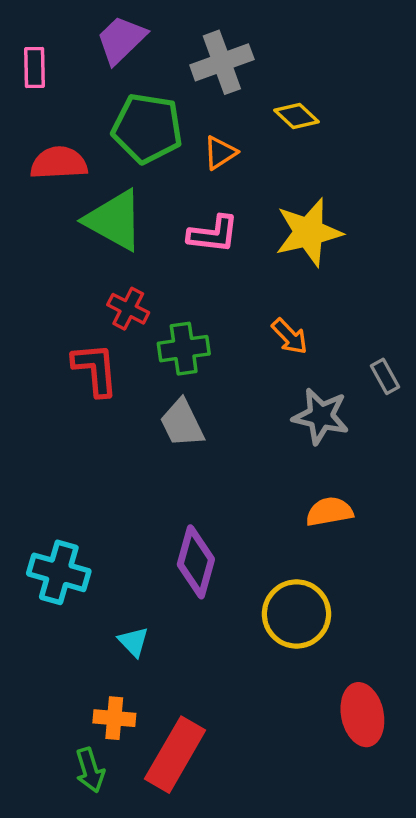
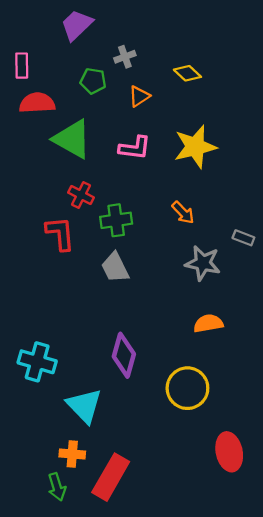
gray cross: (222, 62) -> (125, 57), moved, size x0.6
pink rectangle: (35, 68) -> (22, 66), moved
green pentagon: (147, 128) -> (93, 81), size x0.6
gray rectangle: (385, 376) -> (243, 238), turned -40
cyan triangle: (133, 642) -> (84, 406), size x1.8

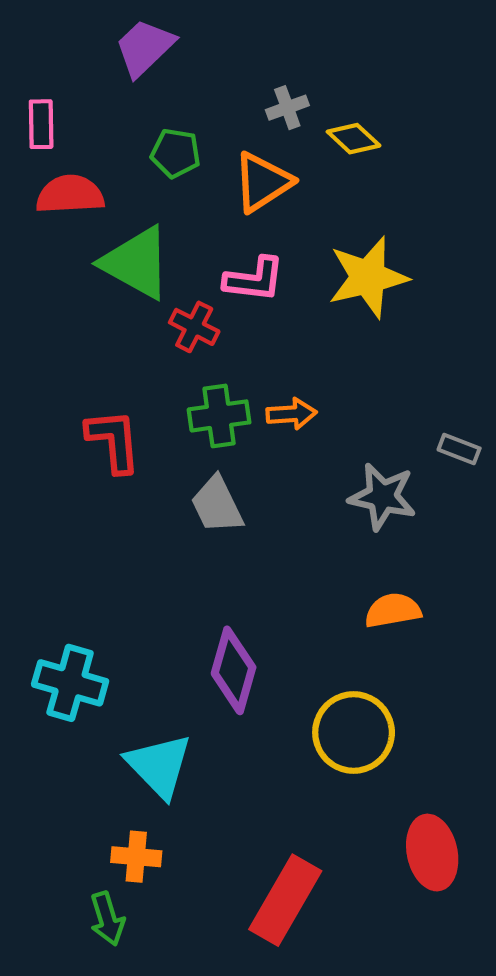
gray cross: (125, 57) -> (287, 108), moved
orange triangle: (139, 96) -> (262, 182), size x1.5
red cross: (81, 195) -> (194, 327), moved
orange arrow: (183, 213) -> (291, 414), moved, turned -50
red rectangle: (111, 477) -> (285, 900), moved

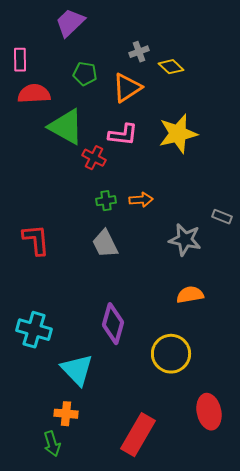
green cross: (219, 416) -> (106, 201), size x0.7
red L-shape: (114, 441) -> (36, 240), moved

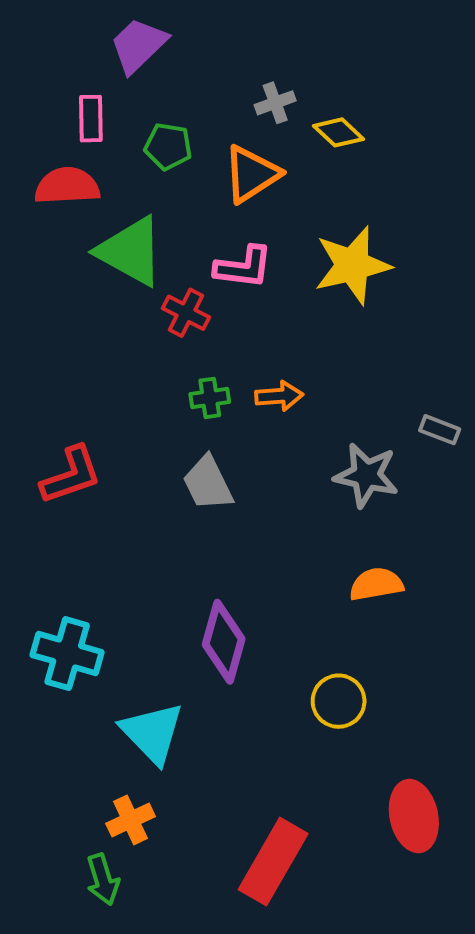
pink rectangle: (20, 60) -> (91, 119), moved
red L-shape: (36, 240) -> (71, 475), turned 76
yellow circle: (171, 354) -> (339, 701), size x0.7
orange cross: (66, 414) -> (131, 820), turned -30

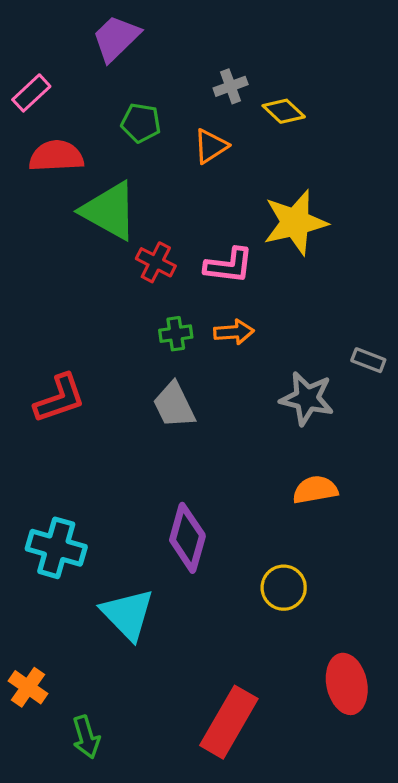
pink rectangle: (91, 119) -> (31, 93), moved, turned 48
orange triangle: (251, 174) -> (211, 146), size x0.7
pink L-shape: (243, 267) -> (229, 266), moved
orange cross: (131, 820) -> (28, 687), moved, turned -30

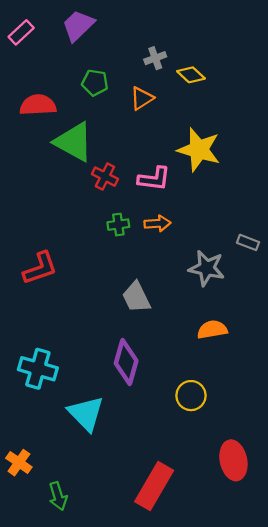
pink rectangle: (31, 93) -> (21, 32), moved
yellow star: (295, 222) -> (199, 150), turned 30
gray trapezoid: (174, 405) -> (136, 297), moved

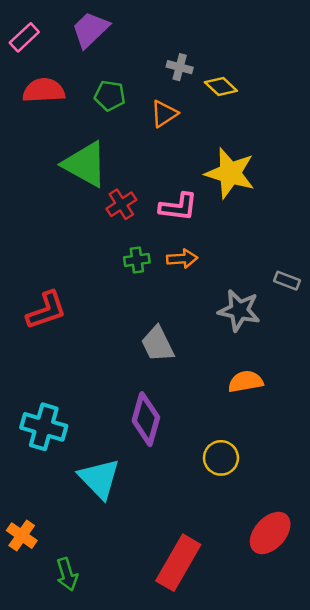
gray cross: (155, 58) -> (180, 67), turned 35
red semicircle: (38, 105) -> (44, 90), moved
red cross: (105, 177) -> (121, 204), turned 30
red ellipse: (233, 460) -> (270, 533), turned 54

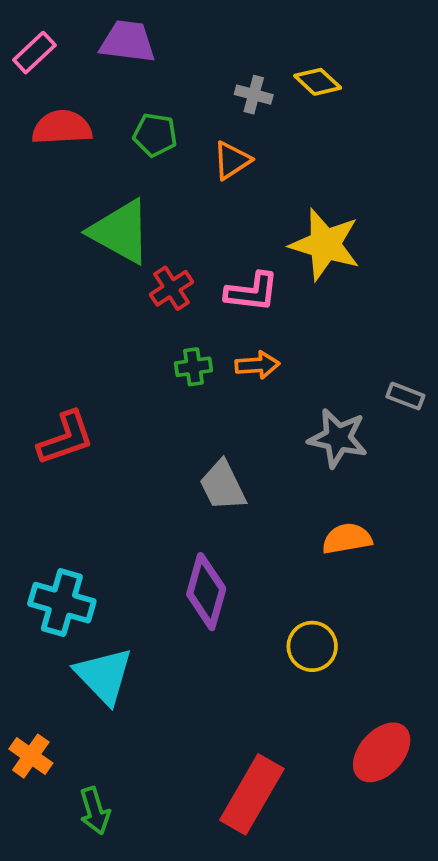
purple trapezoid: (90, 30) -> (128, 42), turned 51
yellow diamond: (221, 87) -> (318, 82), moved
cyan triangle: (99, 479) -> (104, 676), moved

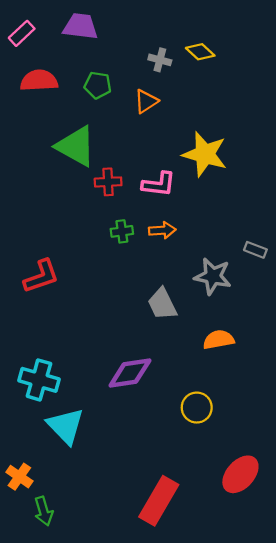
red cross: (171, 288) -> (108, 182), turned 30
gray trapezoid: (223, 486) -> (162, 304), moved
purple diamond: (206, 592) -> (130, 373), turned 66
green arrow: (95, 811) -> (44, 511), moved

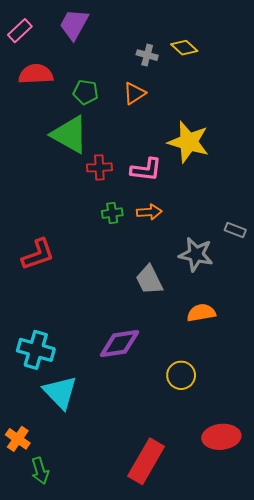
purple trapezoid: (80, 26) -> (74, 24), turned -68
green pentagon: (98, 85) -> (86, 92), moved
red ellipse: (240, 474) -> (221, 437), turned 42

